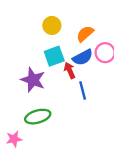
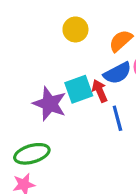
cyan square: (54, 56) -> (79, 89), moved
green ellipse: (38, 117) -> (32, 154), moved

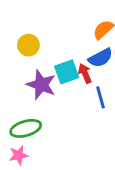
yellow circle: (75, 29) -> (28, 45), moved

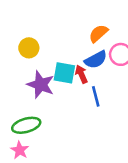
cyan square: (67, 72) -> (64, 73), turned 30
pink star: (19, 155) -> (20, 150), turned -30

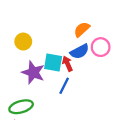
blue line: (96, 96) -> (64, 86), moved, turned 42

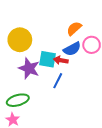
yellow circle: (23, 42) -> (20, 40), size x1.5
red arrow: (67, 64) -> (61, 60), turned -56

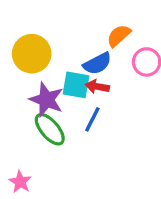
blue semicircle: (72, 49) -> (97, 64), moved
green ellipse: (18, 100) -> (50, 129), moved, turned 65

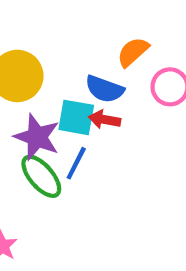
blue semicircle: (97, 64) -> (105, 89), turned 48
blue line: (92, 119) -> (76, 163), moved

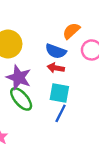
cyan square: (76, 117) -> (59, 93), moved
blue line: (76, 163) -> (61, 113), moved

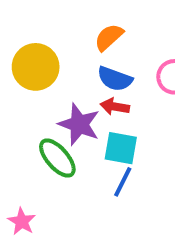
orange semicircle: (71, 31) -> (109, 37), moved
purple star: (19, 77) -> (79, 124), moved

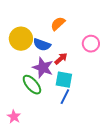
blue semicircle: (115, 79) -> (42, 45), moved
red arrow: (115, 107) -> (61, 59), turned 128

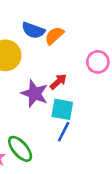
blue semicircle: (42, 45) -> (33, 30), moved
green ellipse: (32, 85) -> (20, 149), moved

